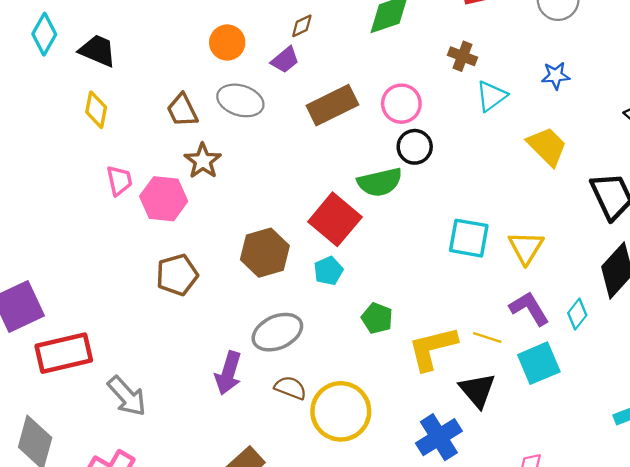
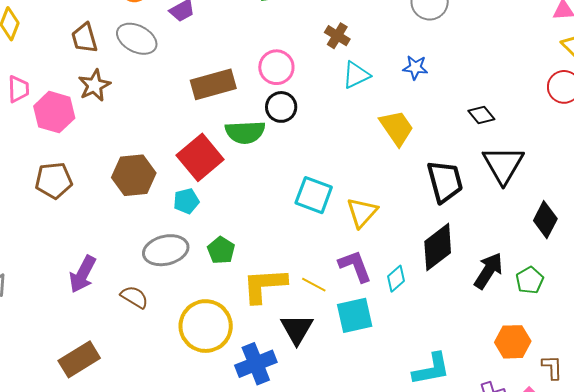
brown rectangle: (332, 105) -> (213, 84), moved
gray ellipse: (277, 332) -> (166, 250), moved
yellow circle: (341, 411) -> (206, 326), moved

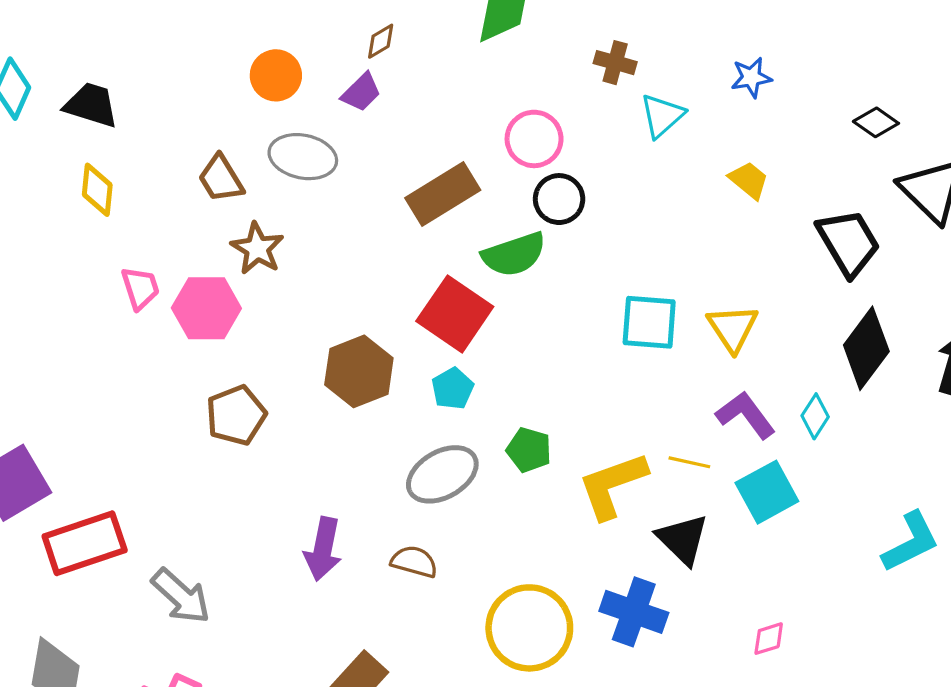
yellow trapezoid: (397, 128) -> (749, 180), size x0.7
yellow circle: (206, 326) -> (529, 628), moved
blue cross: (256, 364) -> (634, 612), turned -33

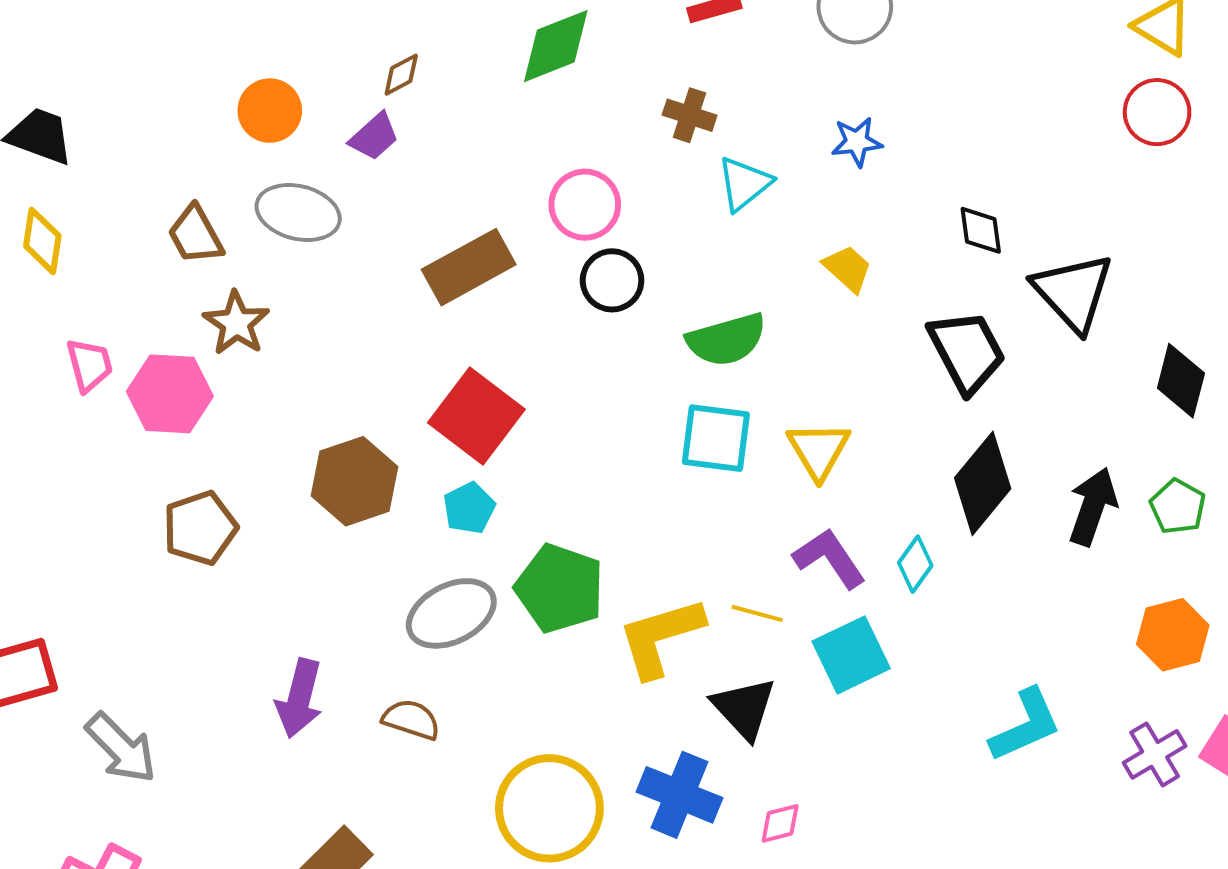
black diamond: (876, 122) -> (981, 230), moved, turned 45
green semicircle: (514, 254) -> (726, 340), moved
green pentagon: (529, 450) -> (560, 588), size x1.6
pink diamond: (769, 639) -> (780, 823), moved

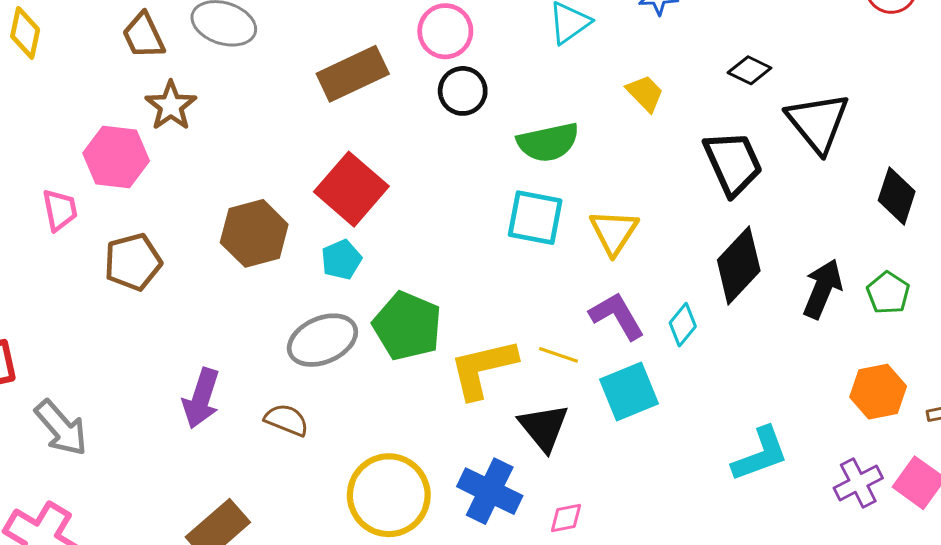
black diamond: (981, 230) -> (750, 70), turned -60
pink trapezoid: (89, 365) -> (60, 210), moved

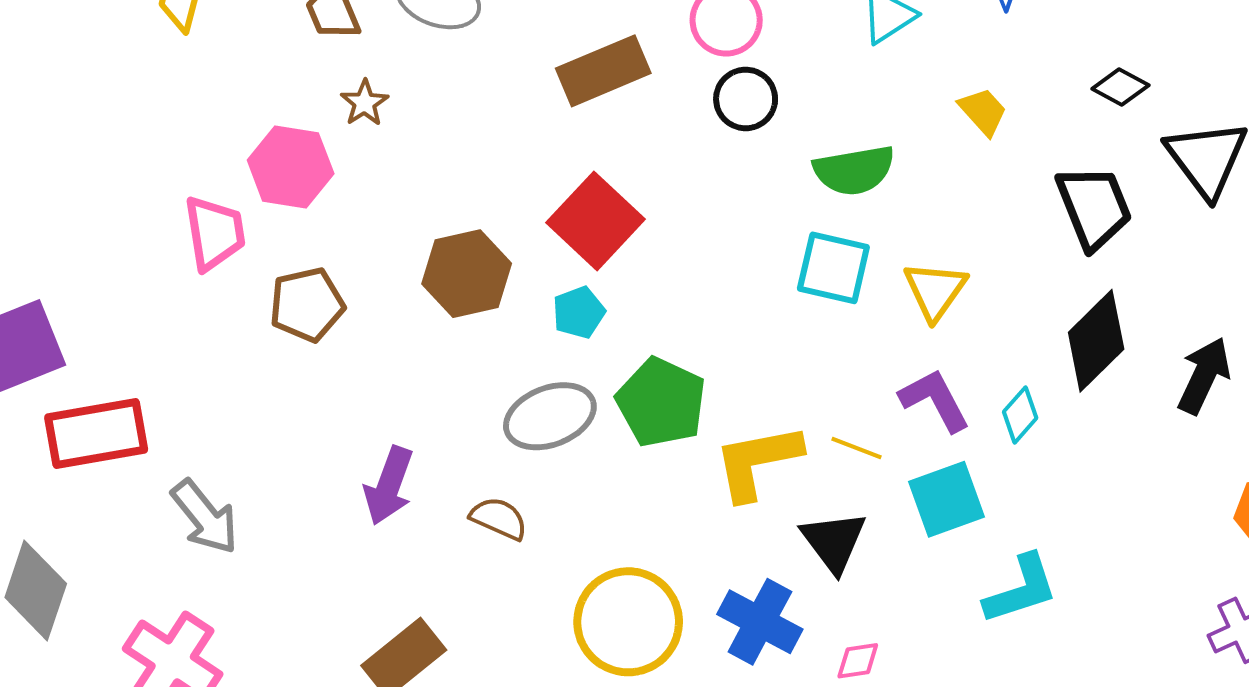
brown star: (171, 106) -> (365, 103), size x0.7
pink trapezoid: (60, 210) -> (215, 233), size x1.4
cyan L-shape: (760, 454) -> (1021, 589), moved

